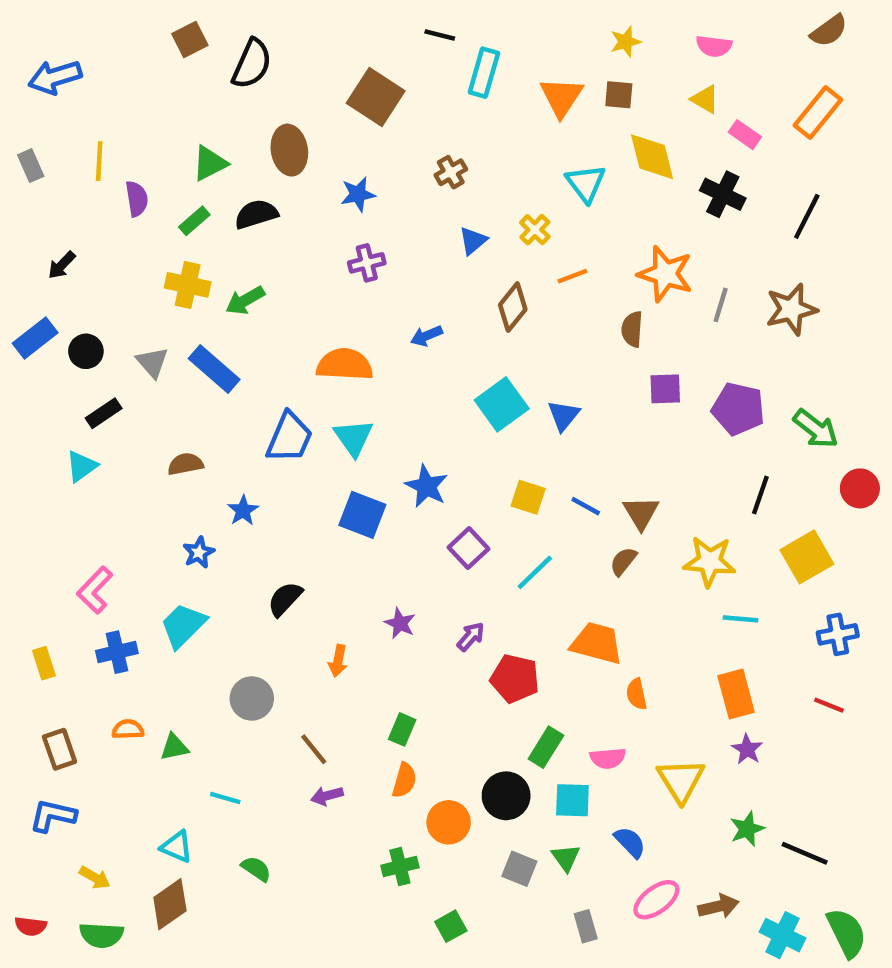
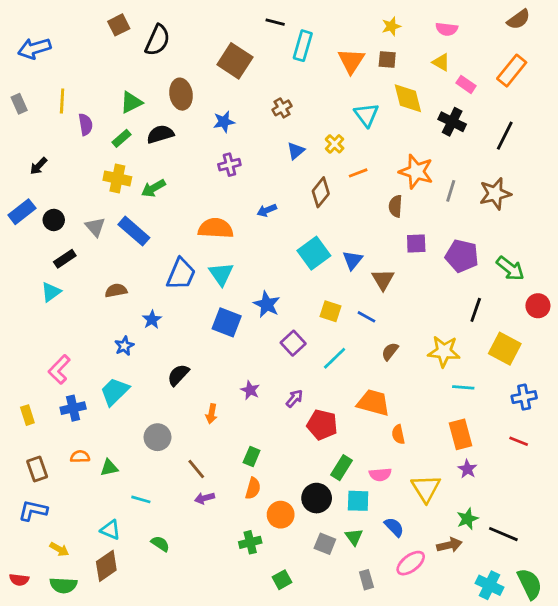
brown triangle: (641, 513) -> (383, 279), moved
yellow square: (807, 557) -> (505, 349), turned -32
brown arrow: (718, 906) -> (449, 545), moved

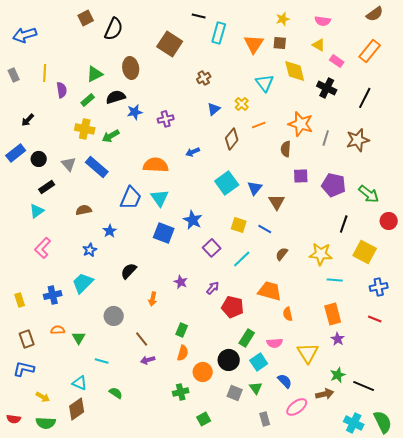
blue star: (224, 122) -> (135, 112), moved
pink L-shape: (59, 369) -> (43, 248), moved
green triangle: (109, 468) -> (79, 338), turned -48
cyan square: (358, 501) -> (259, 362), turned -36

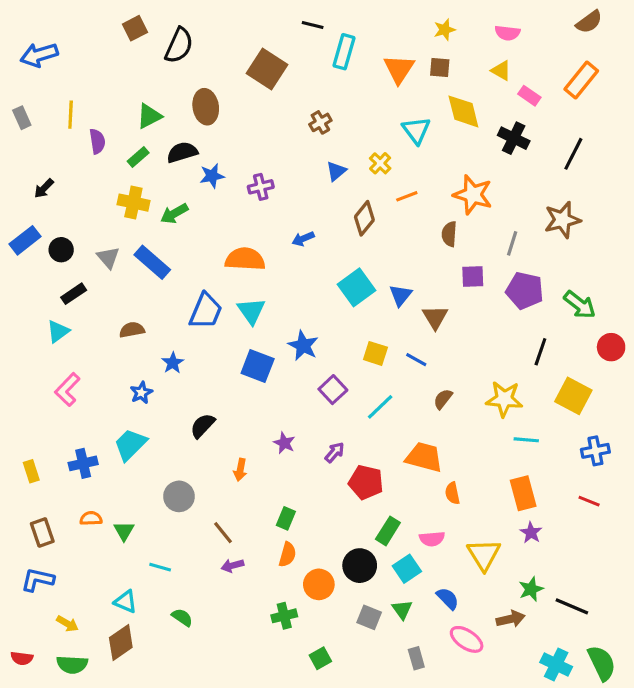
gray line: (326, 138) -> (512, 243), moved
pink ellipse: (297, 407) -> (467, 639), turned 70

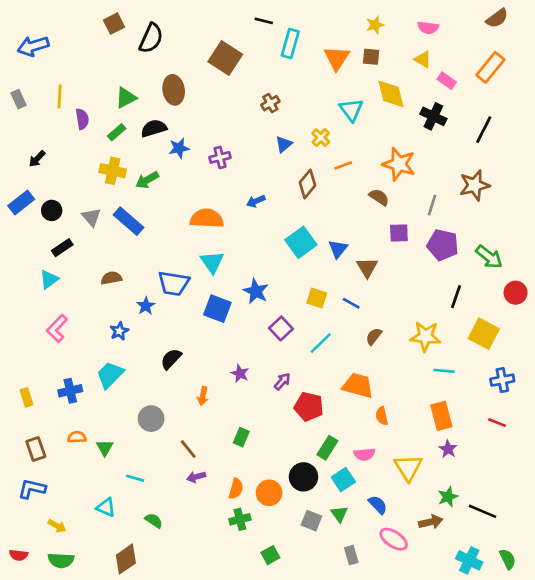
brown semicircle: (449, 234) -> (379, 197), turned 120
blue trapezoid: (206, 311) -> (174, 283), moved, turned 76
orange semicircle: (287, 555) -> (236, 489), moved
brown diamond: (121, 643) -> (126, 559), moved
green semicircle: (602, 663) -> (508, 559), size x0.7

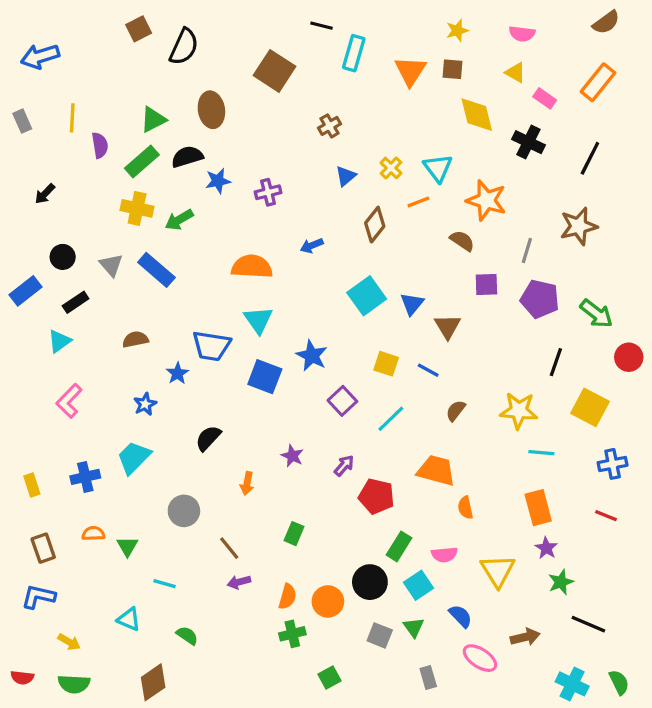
cyan triangle: (351, 110) -> (438, 168), moved
green rectangle: (117, 132) -> (142, 162), size x1.5
blue rectangle: (21, 203) -> (25, 291), moved
green star: (448, 497) -> (561, 582), moved

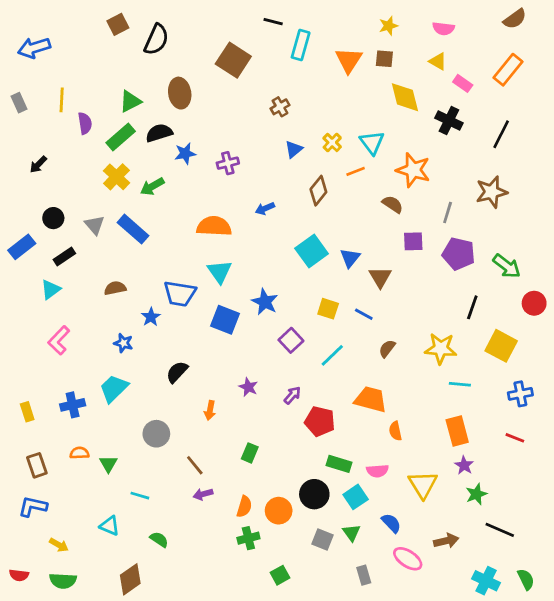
yellow cross: (137, 208) -> (117, 177), turned 32
blue star: (145, 404) -> (123, 343), turned -30
green rectangle: (399, 546) -> (339, 464), turned 75

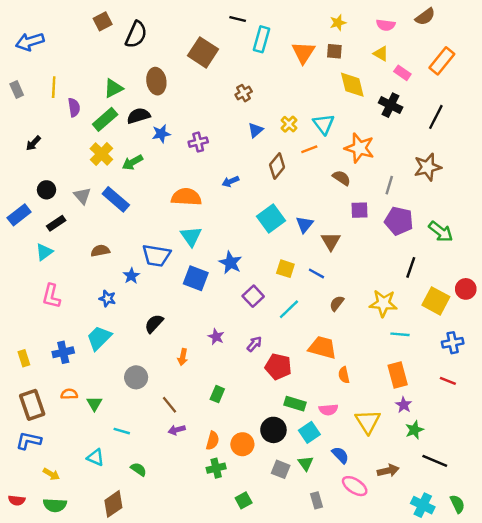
brown semicircle: (515, 19) -> (425, 17), moved
red circle: (534, 303) -> (466, 289), moved
pink L-shape: (59, 340) -> (51, 296), turned -30
brown rectangle: (37, 465) -> (32, 405), size x1.4

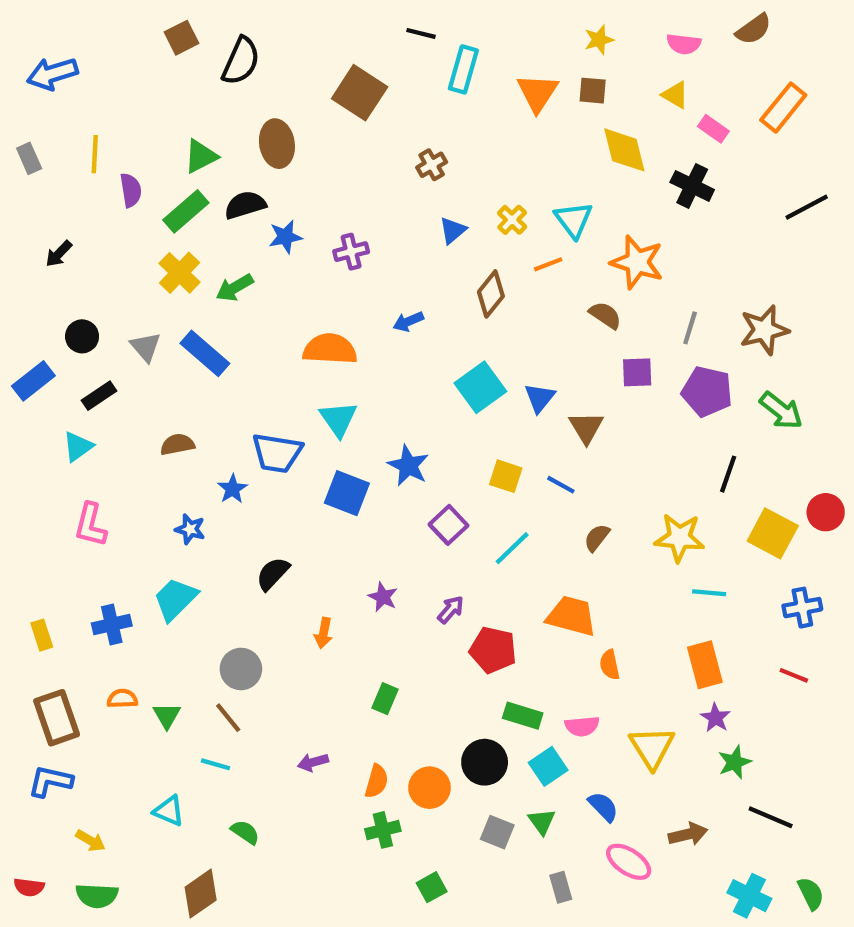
black line: (436, 117) -> (807, 207), moved, turned 35
brown star: (428, 167) -> (764, 330), moved
brown line: (170, 405) -> (228, 718), moved

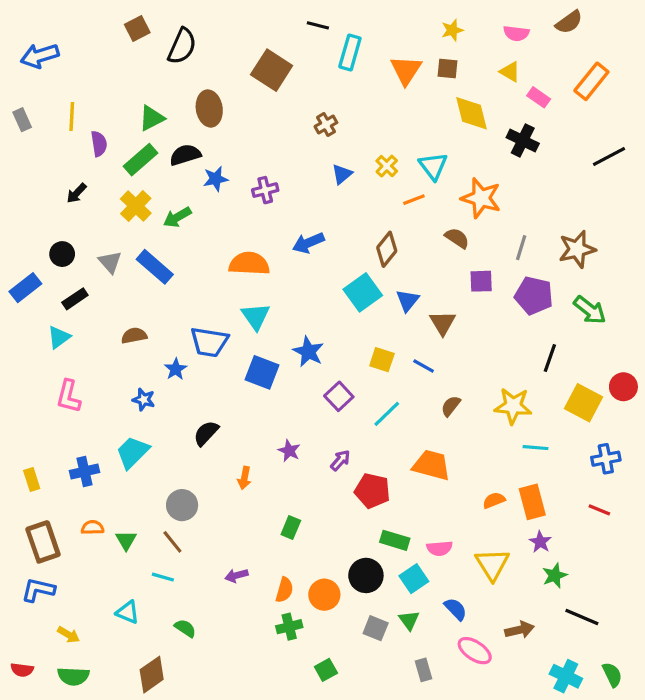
black arrow: (59, 254) -> (76, 193), moved
brown diamond: (491, 294) -> (387, 249), moved
blue arrow: (408, 322) -> (308, 243), size x1.4
orange semicircle: (610, 665) -> (494, 500), moved, turned 80

